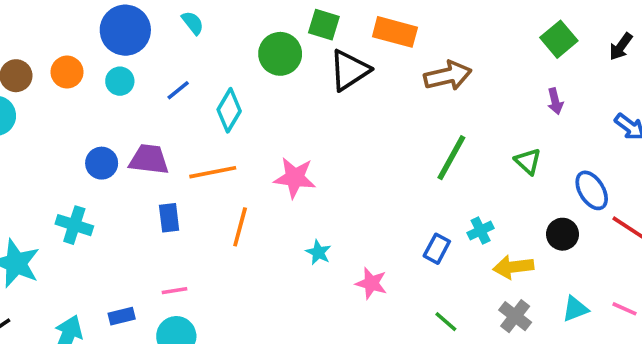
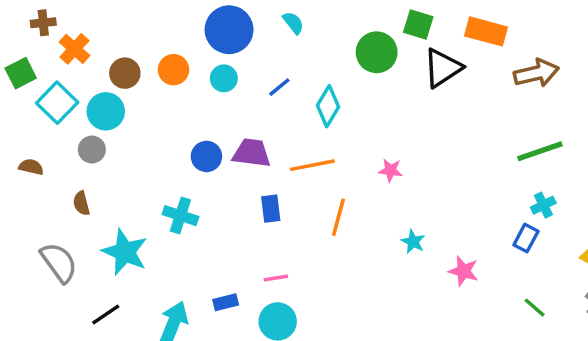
green line: (451, 158) -> (540, 151), turned 42
pink star: (295, 178) -> (391, 170), size x0.6
cyan cross: (481, 231) -> (543, 205), moved

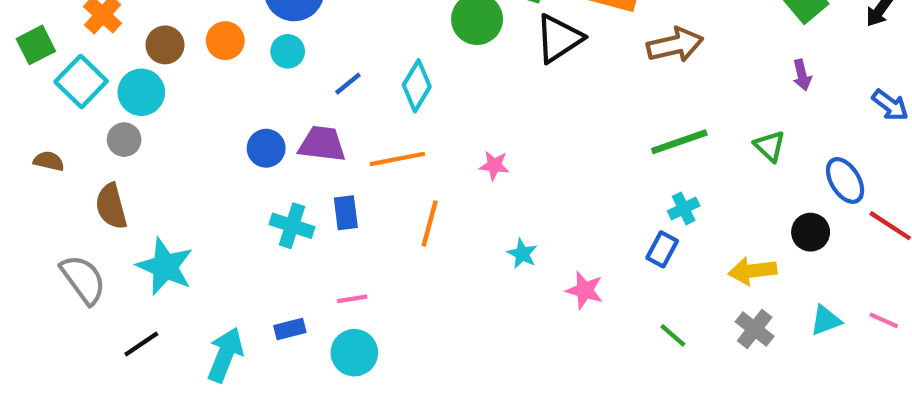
blue line: (279, 87) -> (348, 84), moved
brown semicircle: (81, 203) -> (111, 206), size x1.5
cyan cross: (180, 216) -> (292, 226), moved

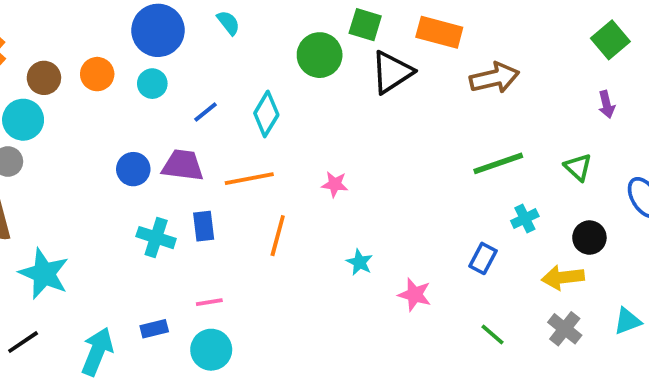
cyan cross: (684, 208) -> (525, 219), moved
black circle: (811, 232) -> (589, 238), moved

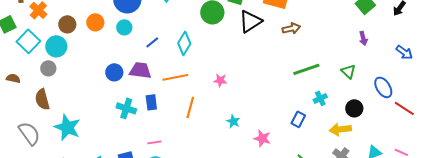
brown arrow: (494, 78) -> (291, 28), moved, size x0.7

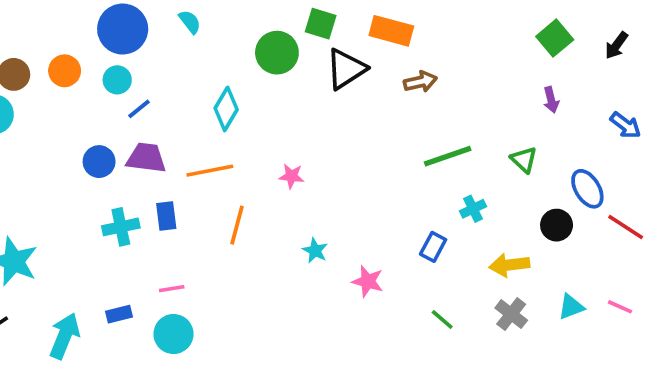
blue line: (152, 42) -> (139, 109), moved
cyan cross: (126, 108) -> (121, 227), turned -30
black circle: (354, 108) -> (557, 225), moved

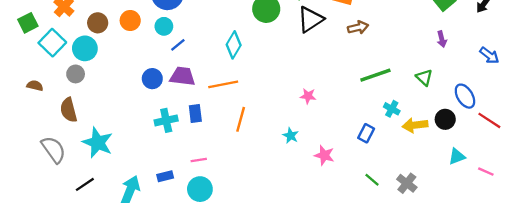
pink star: (291, 176) -> (308, 96), moved
cyan cross: (473, 209) -> (392, 109), turned -35
yellow arrow: (509, 265) -> (415, 125), moved
cyan triangle: (571, 307) -> (457, 157), moved
gray cross: (511, 314) -> (407, 183), moved

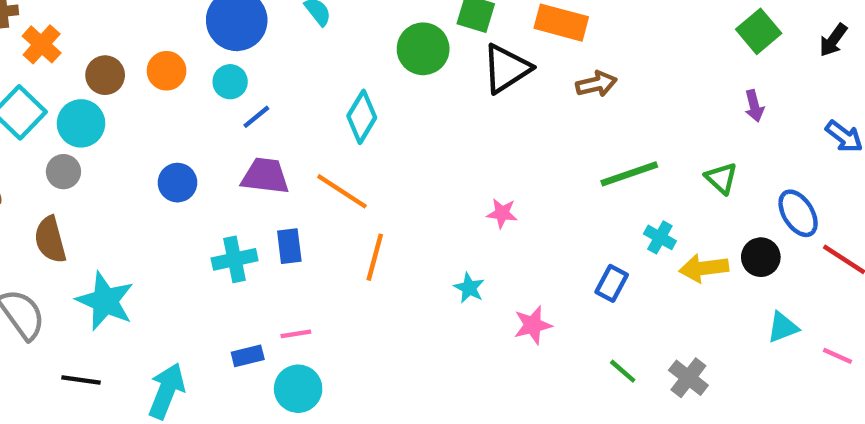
blue circle: (152, 79) -> (177, 183), moved
orange line: (223, 84) -> (342, 191), turned 44
pink star: (324, 155) -> (533, 325), turned -30
blue rectangle: (165, 176) -> (248, 356), moved
black line: (85, 184) -> (81, 380), turned 42

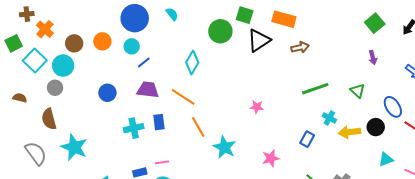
orange line: (375, 257) -> (198, 127), turned -45
cyan star: (469, 288) -> (224, 147), moved, size x1.6

